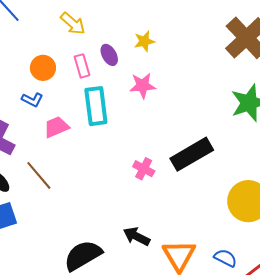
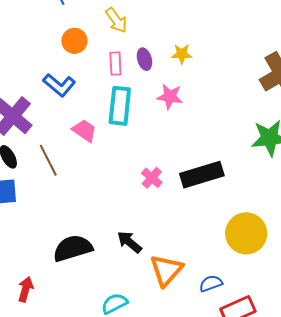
orange circle: (43, 68) -> (74, 41), moved
blue L-shape: (32, 100) -> (59, 85), size x1.5
pink trapezoid: (56, 127) -> (84, 131), moved, turned 44
blue semicircle: (225, 258) -> (211, 283), turned -60

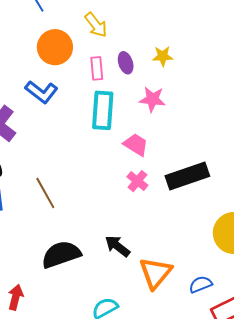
orange circle: (74, 41) -> (55, 47), size x1.4
pink trapezoid: (84, 131) -> (136, 145), moved
brown line: (48, 160) -> (45, 193), moved

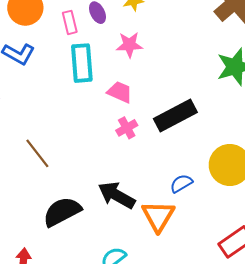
pink cross: (137, 181) -> (127, 128), turned 30
black arrow: (118, 246) -> (117, 195), size x1.4
blue semicircle: (201, 284) -> (181, 183), moved

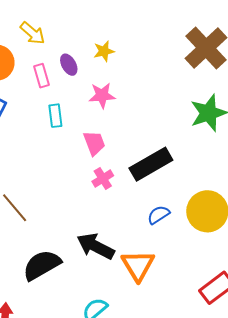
cyan rectangle: (82, 63) -> (55, 116), size x0.6
pink trapezoid: (120, 92) -> (94, 143), turned 48
blue semicircle: (181, 183) -> (158, 215), moved

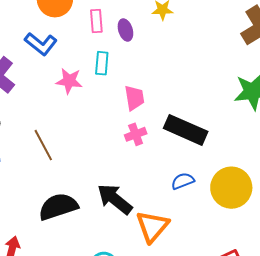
purple ellipse: (69, 65) -> (125, 30), moved
pink star: (102, 95) -> (69, 81), moved
black rectangle: (151, 164) -> (186, 130), turned 42

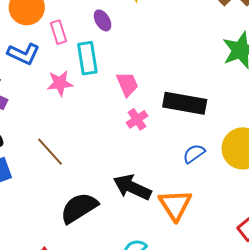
pink rectangle: (96, 21) -> (59, 32), moved
cyan rectangle: (102, 63) -> (87, 58), size x1.4

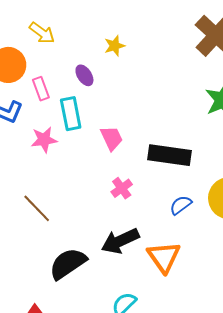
pink cross: (137, 119) -> (122, 188), moved
black arrow: (132, 187) -> (120, 241), turned -48

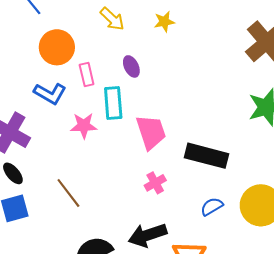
yellow arrow: (42, 33) -> (112, 19), moved
yellow star: (115, 46) -> (164, 22), moved
pink trapezoid: (112, 138) -> (151, 132), size x1.4

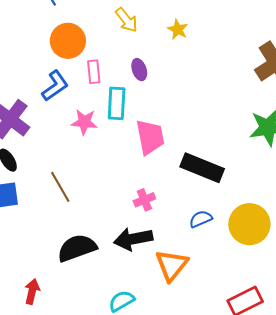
yellow star: (164, 22) -> (178, 29), turned 30
blue L-shape: (50, 93) -> (55, 86), turned -72
pink cross: (155, 183) -> (144, 200), moved

